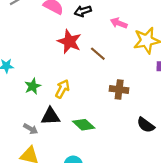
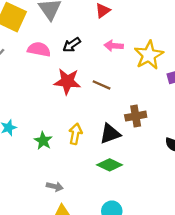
black triangle: (50, 116) -> (110, 134), moved

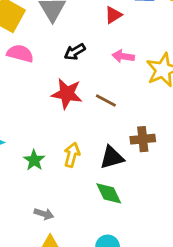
pink semicircle: (39, 49) -> (20, 53), moved
green diamond: (110, 165) -> (109, 193), turned 35

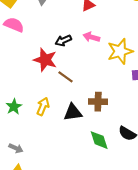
black arrow: (75, 52) -> (63, 41), moved
brown line: (106, 101) -> (65, 77), moved
green diamond: (109, 193) -> (99, 140), moved

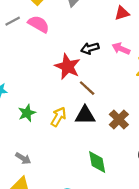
brown cross: (98, 102) -> (119, 119), turned 36
black triangle: (73, 112) -> (85, 115), moved
green diamond: (99, 140) -> (97, 162), moved

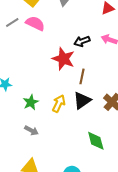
brown line: (87, 88) -> (82, 76), turned 63
black triangle: (85, 115) -> (82, 100), turned -30
gray arrow: (23, 158) -> (31, 130), moved

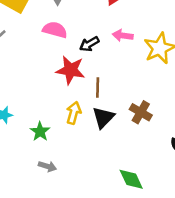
pink semicircle: (35, 23) -> (55, 30), moved
yellow arrow: (59, 104) -> (74, 113), moved
green diamond: (96, 141) -> (131, 179), moved

